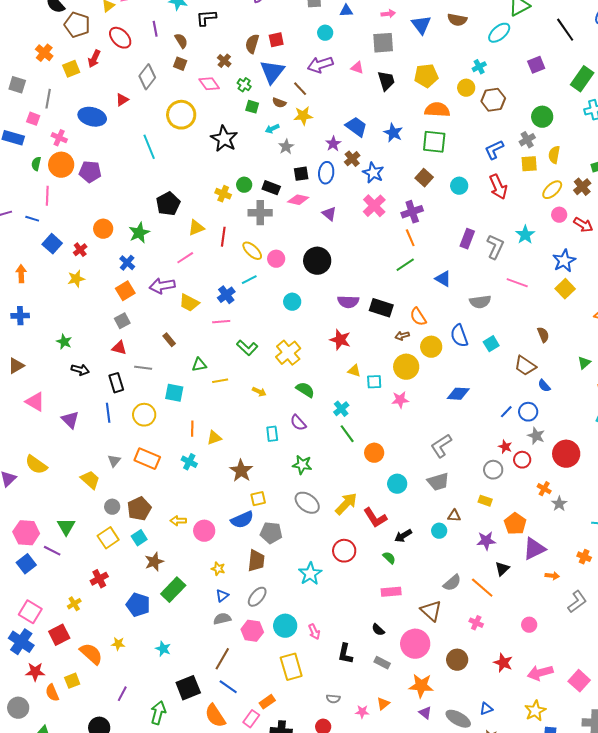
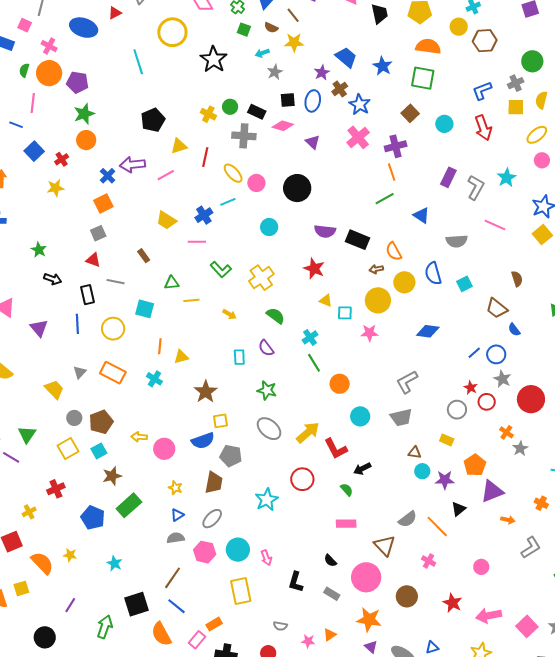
green star: (139, 233) -> (84, 114), moved
purple arrow: (162, 286) -> (132, 165), moved
cyan circle: (439, 531) -> (422, 471), moved

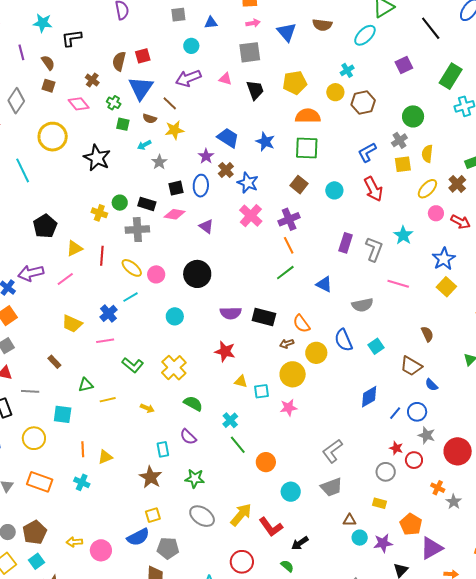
blue diamond: (428, 331) -> (369, 397), moved, turned -30
brown star: (206, 392) -> (151, 477), moved

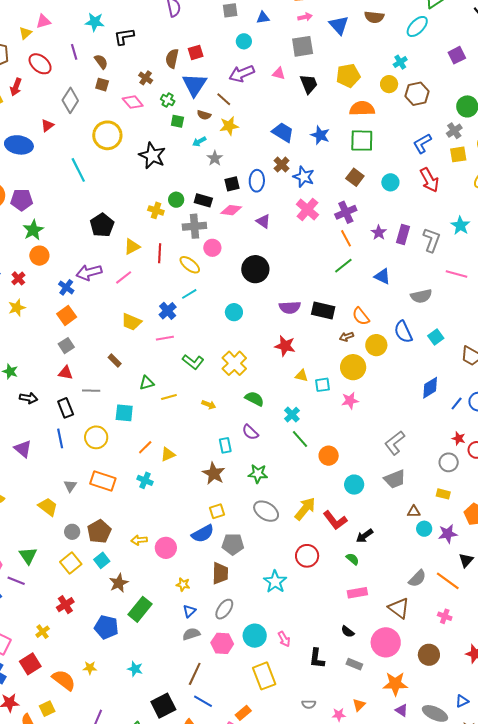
purple star: (206, 156) -> (379, 233), moved
pink circle: (156, 274) -> (212, 248), moved
orange line: (83, 449) -> (145, 447), turned 49

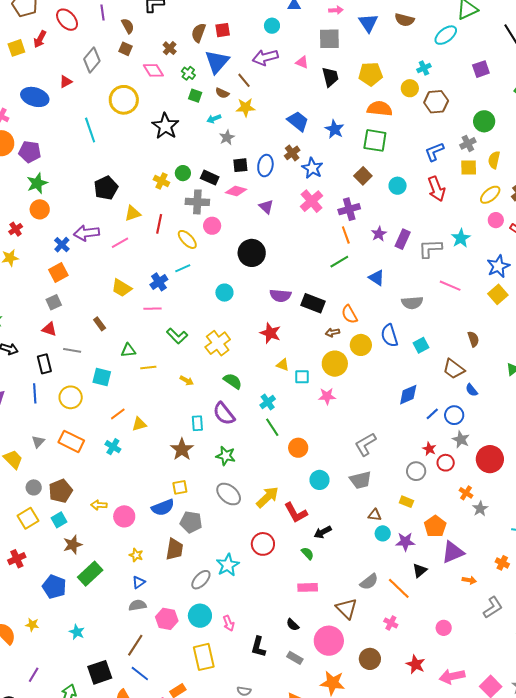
gray L-shape: (432, 240) -> (430, 249), turned -120
purple semicircle: (250, 432) -> (224, 414), size x1.4
gray ellipse: (224, 609) -> (201, 580), moved

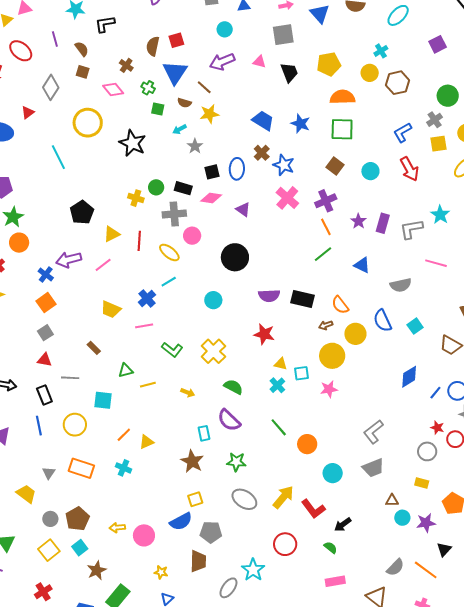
cyan cross: (268, 402) -> (277, 385), moved

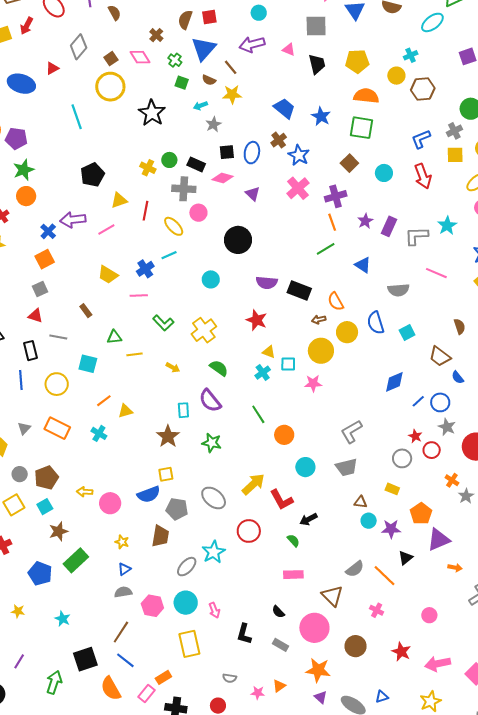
brown square: (83, 72) -> (111, 59), moved, turned 32
gray ellipse: (244, 499) -> (214, 498), moved

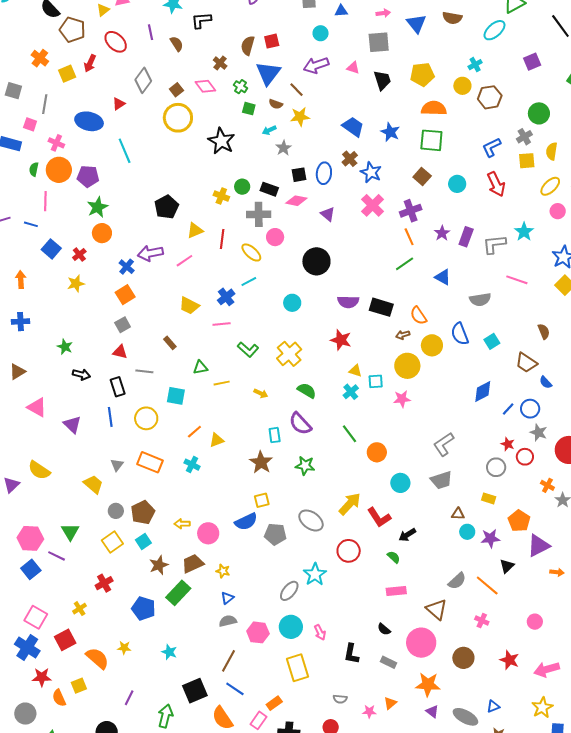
cyan line: (77, 117) -> (125, 151), moved
brown trapezoid: (160, 536) -> (193, 564), moved, turned -120

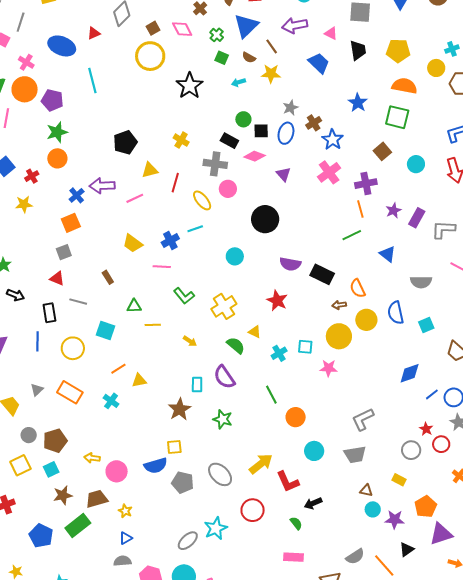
blue trapezoid: (353, 127) -> (319, 63), moved
gray star: (284, 148) -> (290, 108), moved
green circle: (242, 187) -> (243, 119), moved
yellow triangle: (355, 371) -> (255, 332), moved

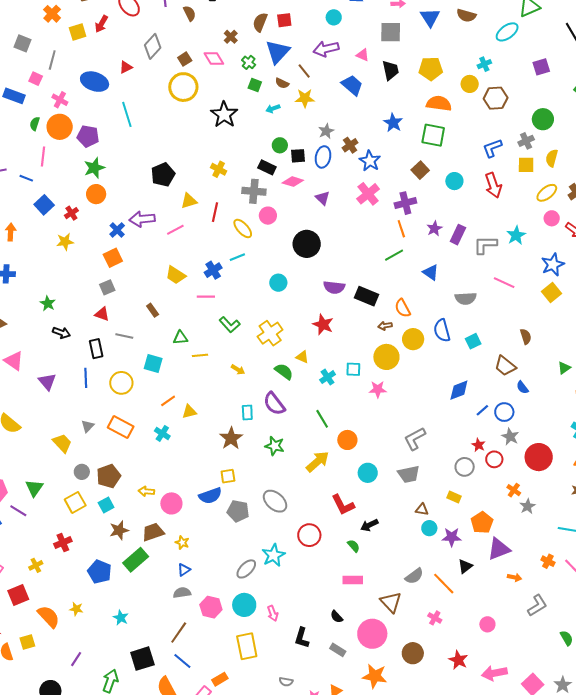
yellow arrow: (261, 464) -> (317, 462), moved

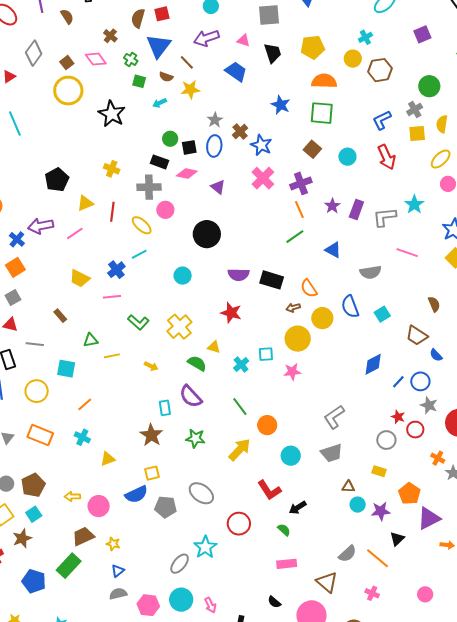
yellow triangle: (189, 412) -> (108, 459), moved
brown star: (119, 530) -> (22, 538), moved

